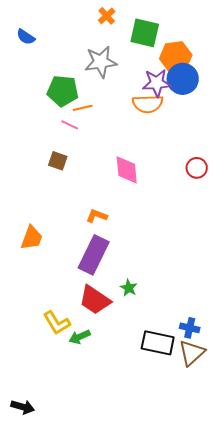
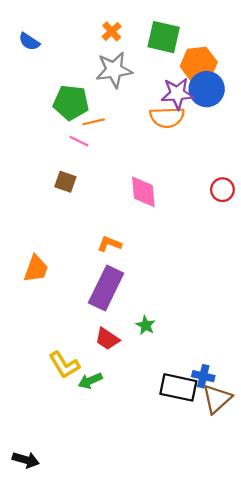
orange cross: (107, 16) -> (112, 31), moved
red trapezoid: (95, 300) -> (107, 339), size x0.7
blue cross: (190, 328) -> (203, 376), moved

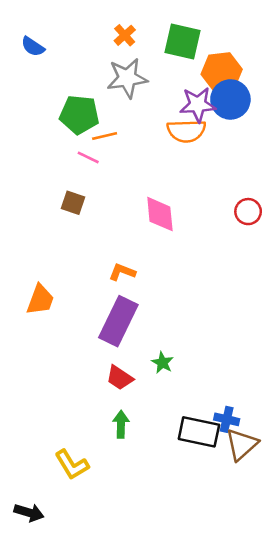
yellow L-shape: (64, 365) -> (72, 465), moved
green arrow: (90, 381) -> (121, 424), moved, turned 115

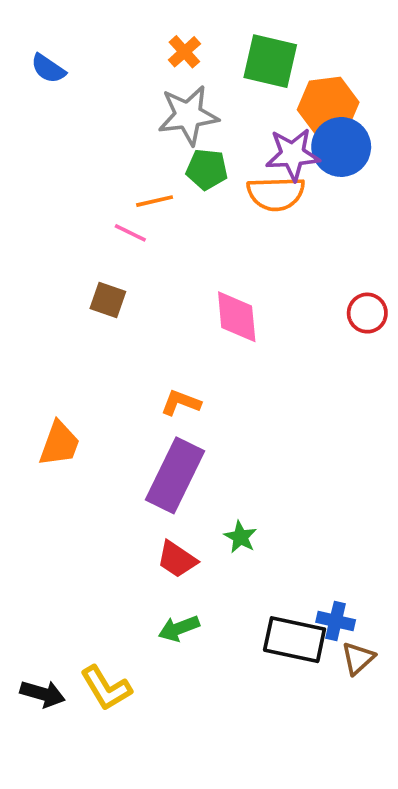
green pentagon: (79, 115) -> (207, 169), moved, size x0.7
green arrow: (121, 424) -> (179, 628), turned -112
brown triangle: (242, 445) -> (358, 658), size x0.7
black arrow: (29, 512) -> (43, 694), moved

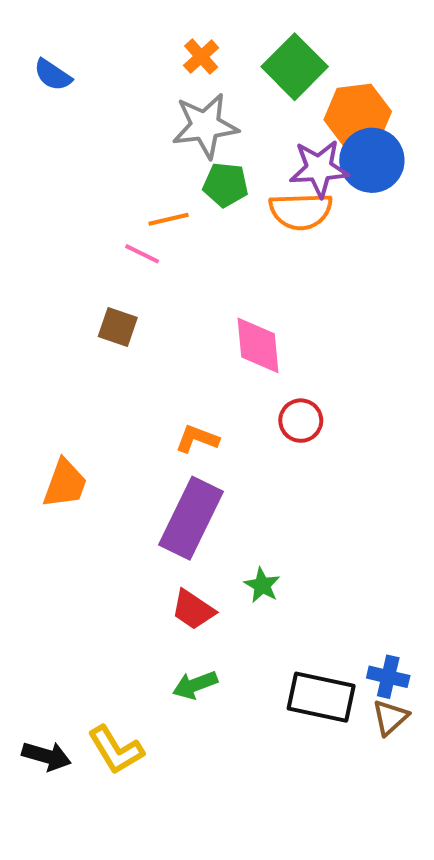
green square: (270, 61) -> (295, 67), turned 32
red circle: (367, 313) -> (301, 421), moved
blue cross: (336, 621) -> (388, 677), moved

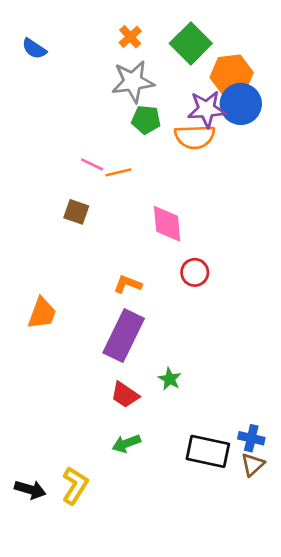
orange line: (169, 219) -> (118, 172), moved
yellow L-shape: (116, 750) -> (75, 486), turned -117

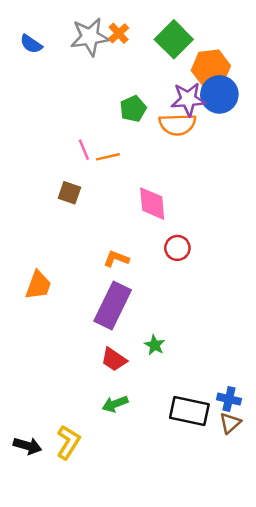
gray star: (133, 82) -> (90, 37), moved
green pentagon: (146, 120) -> (133, 109), turned -30
pink line: (92, 164) -> (84, 150), turned 42

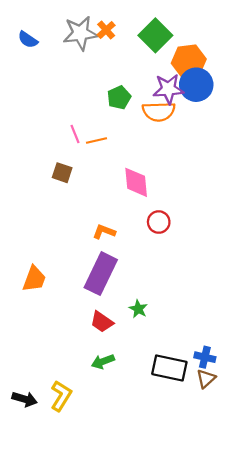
orange trapezoid: (38, 285) -> (34, 279), moved

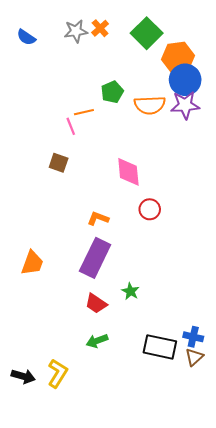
gray star: (80, 33) -> (76, 31), size x0.7
purple star: (168, 89) -> (185, 105), moved
orange line: (96, 140) -> (84, 112), moved

